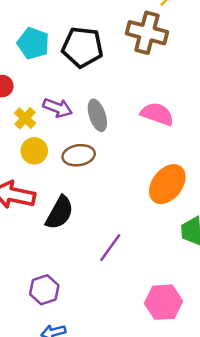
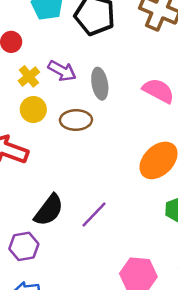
black semicircle: (60, 213) -> (49, 210), moved

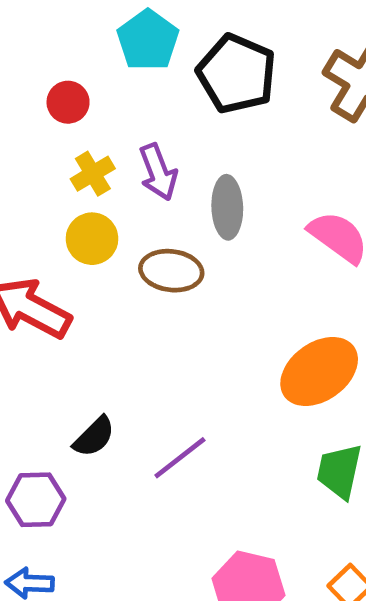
purple arrow: (62, 71) -> (158, 172), turned 32
black semicircle: (49, 210) -> (94, 437), size x0.7

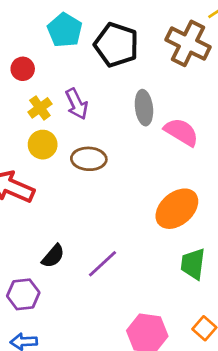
gray ellipse: (227, 207) -> (144, 108), moved

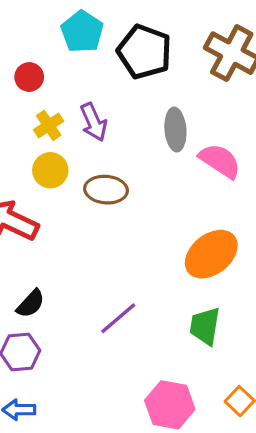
black semicircle: (53, 256) -> (31, 304), moved
green trapezoid: (193, 264) -> (205, 326), moved

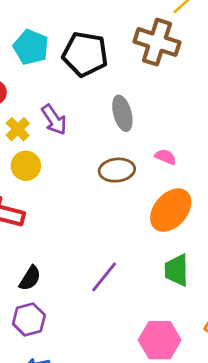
pink semicircle: (220, 161) -> (165, 157), moved, size x0.6
brown ellipse: (106, 190) -> (117, 170), moved

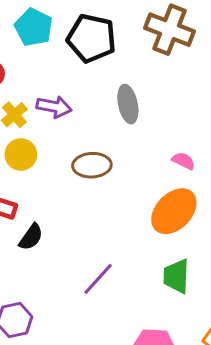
purple arrow: (54, 120) -> (54, 107), turned -48
pink semicircle: (165, 157) -> (183, 161), moved
brown ellipse: (117, 170) -> (92, 165), moved
black semicircle: (30, 278) -> (31, 237), moved

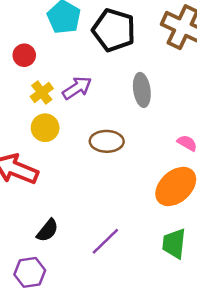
purple arrow: (54, 107) -> (77, 88), turned -48
black semicircle: (31, 237) -> (48, 230), moved

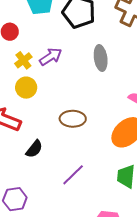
brown ellipse: (107, 141) -> (73, 119), moved
black semicircle: (48, 230) -> (34, 149), moved

